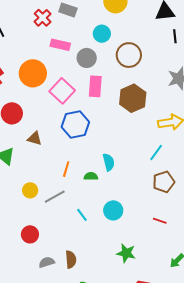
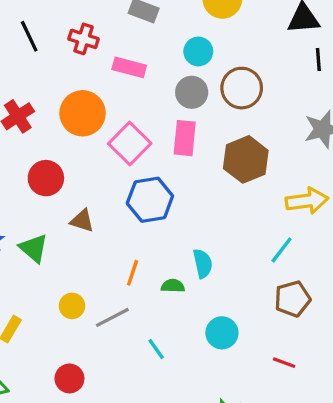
red cross: (43, 18) -> (84, 39), moved, turned -30
gray circle: (87, 58) -> (192, 92), moved
cyan circle: (113, 210) -> (222, 333), moved

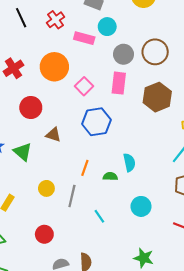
red cross: (84, 39) -> (56, 20), turned 36
cyan circle: (198, 51) -> (107, 27), moved
pink square: (130, 144) -> (84, 86), size x0.7
gray line: (112, 317) -> (72, 196), turned -50

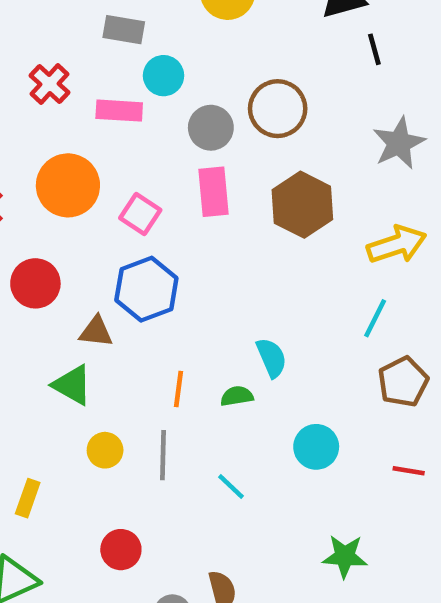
blue hexagon: (96, 122) -> (146, 289), moved
green triangle: (23, 152) -> (72, 385), moved

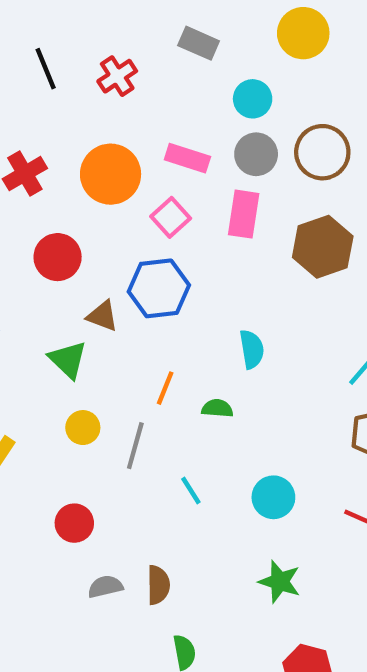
cyan circle: (164, 76) -> (253, 99), moved
pink rectangle: (119, 111) -> (187, 158), moved
cyan semicircle: (272, 358) -> (252, 349), moved
cyan circle: (316, 447) -> (273, 497), moved

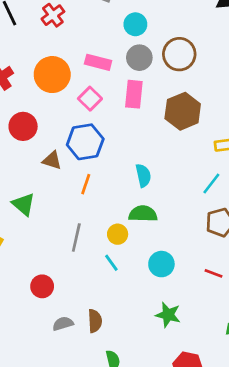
green triangle: (68, 360) -> (23, 204), moved
orange line: (165, 388) -> (86, 184), moved
green semicircle: (217, 408) -> (143, 214), moved, size x1.5
yellow circle: (83, 428) -> (118, 234), moved

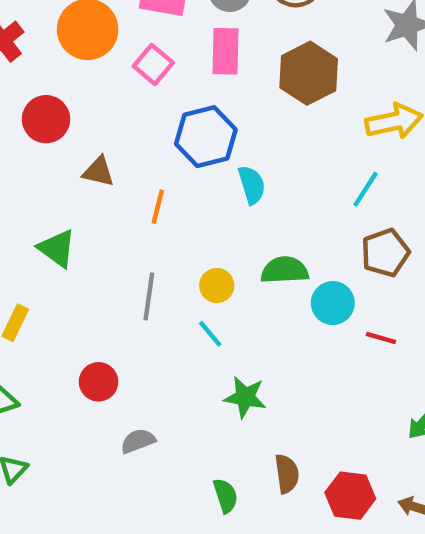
blue hexagon: (85, 142) -> (206, 137), moved
green semicircle: (143, 214) -> (285, 270), moved
cyan circle: (161, 264) -> (333, 303), moved
green star: (168, 315) -> (245, 397), moved
brown semicircle: (95, 321) -> (287, 474), moved

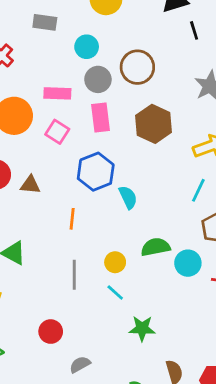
brown triangle: (99, 172) -> (30, 185), moved

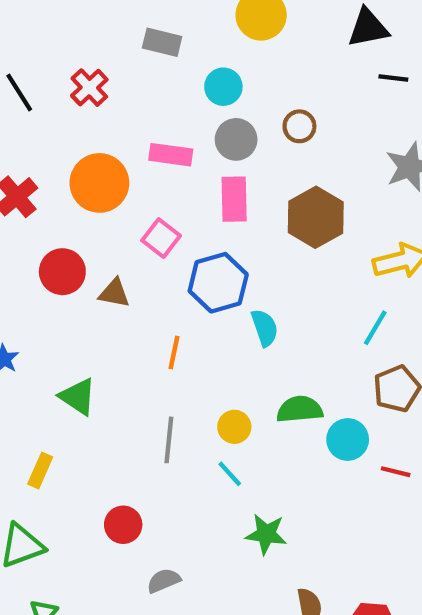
black line: (194, 30) -> (393, 78), turned -72
brown circle: (137, 67) -> (299, 126), size x0.6
pink square: (57, 132) -> (161, 238), moved

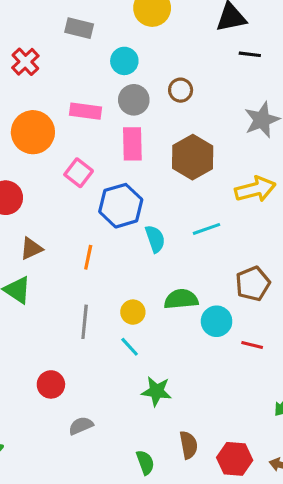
brown triangle: (114, 293) -> (31, 249), moved, turned -35
cyan line: (375, 328) -> (207, 229), moved, turned 40

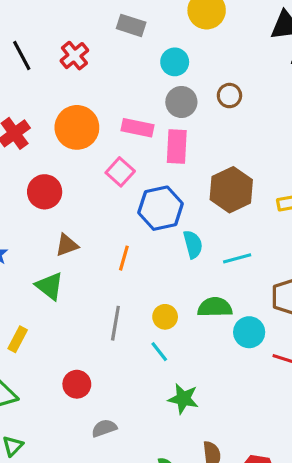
pink rectangle: (86, 111) -> (138, 128), moved
brown hexagon: (193, 157) -> (231, 190), moved
cyan line: (207, 229) -> (237, 258), moved

